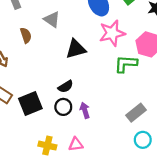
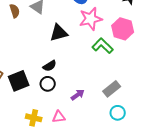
brown semicircle: (26, 35) -> (15, 11), moved
green L-shape: (126, 64) -> (103, 46), turned 40
purple arrow: (85, 110) -> (78, 95), moved, turned 72

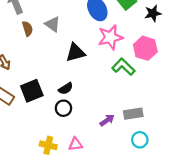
black square: (19, 81) -> (32, 91), moved
gray rectangle: (112, 89) -> (133, 114), turned 30
purple arrow: (78, 95) -> (107, 120), moved

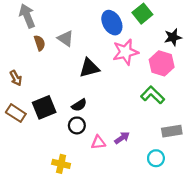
black star: (153, 13) -> (173, 37), moved
green L-shape: (123, 67) -> (153, 95), moved
gray rectangle: (133, 114) -> (172, 131), moved
pink triangle: (75, 144) -> (98, 142), moved

